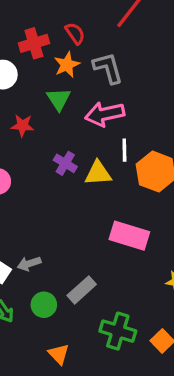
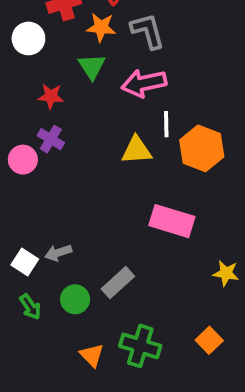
orange star: (67, 65) -> (101, 27), turned 30
purple cross: (65, 163) -> (51, 139), moved
green cross: (118, 331) -> (140, 346), moved

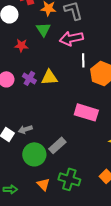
purple cross: (51, 139) -> (29, 78), moved
yellow triangle: (137, 150) -> (49, 77), moved
green circle: (75, 299) -> (34, 154), size x1.5
green arrow: (30, 307) -> (10, 189), moved, turned -56

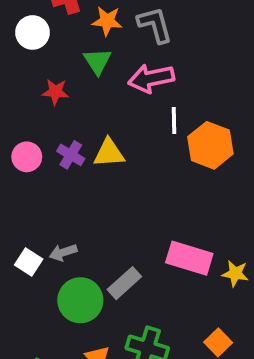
pink rectangle: (86, 112) -> (189, 258), moved

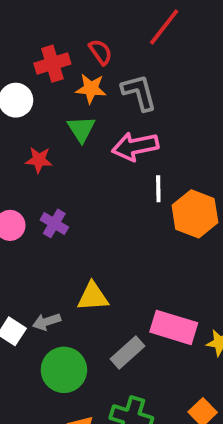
yellow triangle: (109, 153) -> (93, 297), moved
gray rectangle: (124, 283) -> (128, 352), moved

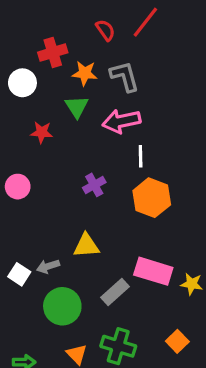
red semicircle: (101, 52) -> (105, 30), moved
orange hexagon: (195, 214) -> (152, 198), moved
purple cross: (54, 223) -> (94, 185), moved, turned 30

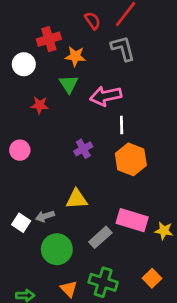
gray L-shape: (125, 76) -> (123, 48), moved

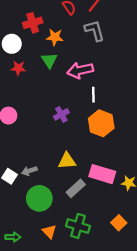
red star: (40, 105) -> (18, 68), moved
yellow triangle: (77, 199) -> (67, 161), moved

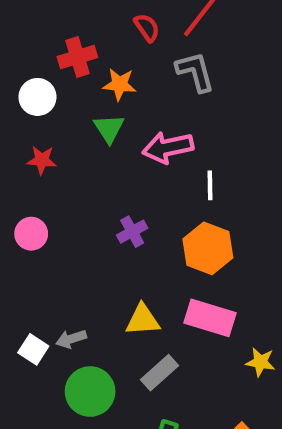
red star: (18, 68) -> (42, 160), moved
white line: (93, 95) -> (210, 185), moved
pink rectangle: (102, 174) -> (210, 318), moved

